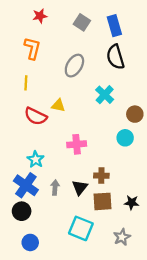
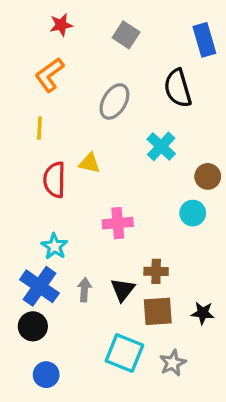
blue rectangle: (114, 26) -> (204, 40), moved
orange L-shape: (32, 48) -> (49, 75), turned -140
red semicircle: (36, 116) -> (54, 180), turned 65
gray star: (122, 237) -> (173, 363), moved

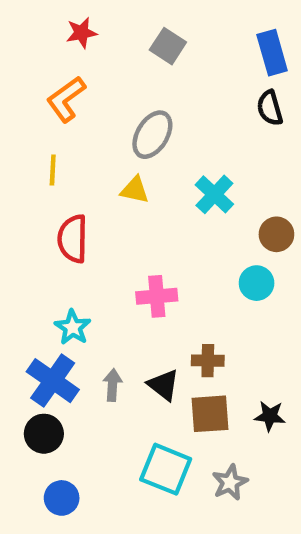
black semicircle: (178, 88) -> (270, 108), moved, size x0.7
yellow triangle: (89, 163) -> (135, 190), moved
black triangle: (123, 290) -> (163, 385), turned -30

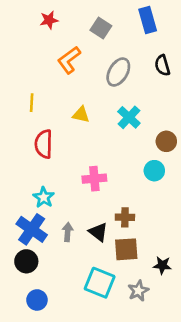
blue rectangle: (272, 53) -> (148, 20), moved
orange L-shape: (66, 99) -> (69, 60), moved
gray ellipse: (152, 135) -> (118, 72), moved
black star: (270, 416) -> (162, 265), moved

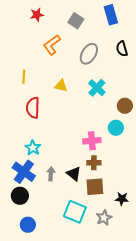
pink cross: (94, 179) -> (92, 141), moved

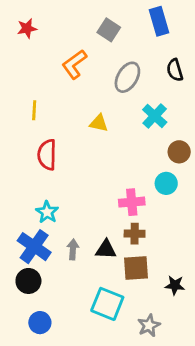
red star: (37, 15) -> (27, 28), moved
yellow triangle: (61, 86) -> (99, 123), moved
cyan cross: (97, 88) -> (155, 116), moved
black triangle: (74, 174) -> (106, 249), turned -35
gray star: (104, 218) -> (149, 325), moved

